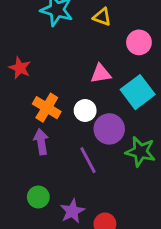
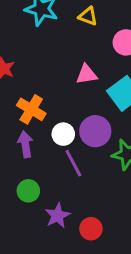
white circle: (85, 110) -> (63, 134), moved
green circle: (38, 197) -> (28, 191), moved

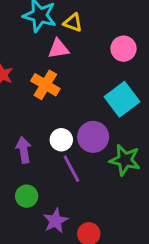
yellow triangle: (88, 16) -> (73, 23), moved
pink triangle: (87, 74) -> (58, 49), moved
orange cross: (31, 109) -> (45, 85), moved

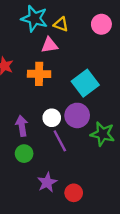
pink circle: (124, 49) -> (101, 24), moved
orange cross: (45, 85) -> (39, 74), turned -30
cyan square: (122, 99) -> (85, 83), moved
green circle: (27, 196) -> (24, 154), moved

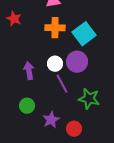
orange cross: (39, 74) -> (55, 28), moved
green star: (103, 134) -> (89, 99), moved
green circle: (24, 154) -> (27, 106), moved

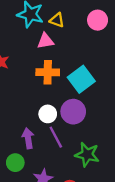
purple arrow: (29, 71) -> (28, 138), moved

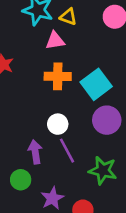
purple circle: (73, 112) -> (107, 120), moved

